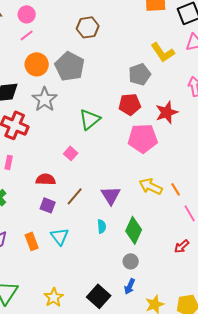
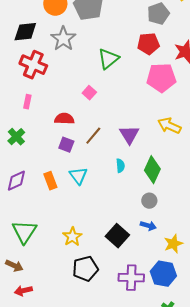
blue arrow: (130, 286) -> (148, 226), turned -98

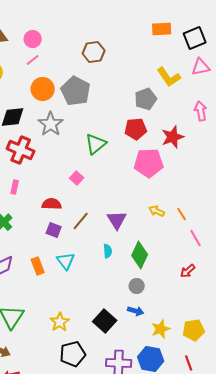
yellow arrow: (169, 126) -> (157, 211), size x0.7

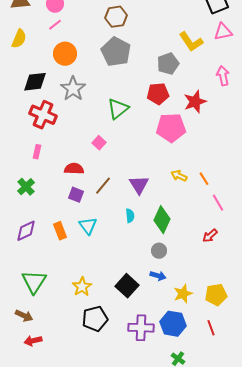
gray pentagon: (76, 91) -> (116, 52), moved

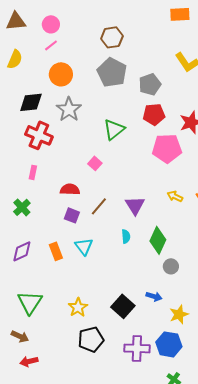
gray pentagon: (168, 64) -> (150, 84), moved
gray circle: (159, 251) -> (171, 266), moved

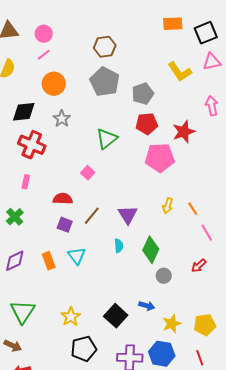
gray star: (69, 109) -> (62, 119), size x0.7
yellow arrow: (175, 196) -> (168, 206), turned -98

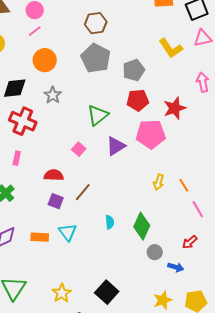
purple triangle: (128, 215) -> (116, 146), moved, turned 30
orange rectangle: (49, 261) -> (40, 237), turned -66
blue arrow: (147, 306) -> (176, 267), moved

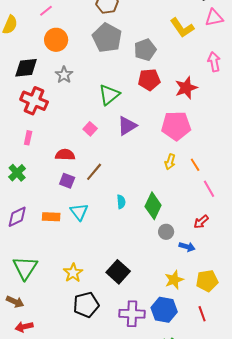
pink pentagon: (151, 134) -> (176, 126), moved

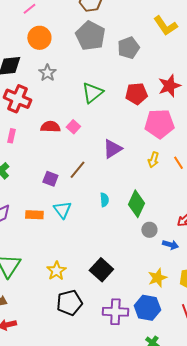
red pentagon: (149, 80) -> (136, 94), moved
purple triangle: (127, 126) -> (112, 149), moved
red semicircle: (65, 155) -> (50, 127), moved

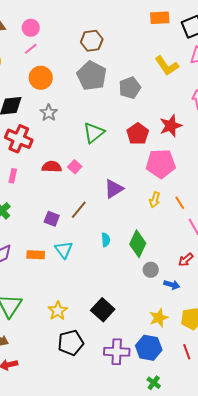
red pentagon: (136, 94) -> (138, 134), turned -30

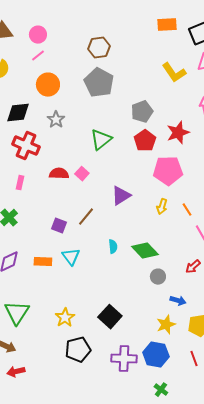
gray pentagon: (130, 88) -> (142, 112), moved
green diamond: (138, 244) -> (145, 251), turned -68
blue arrow: (172, 285) -> (178, 301), moved

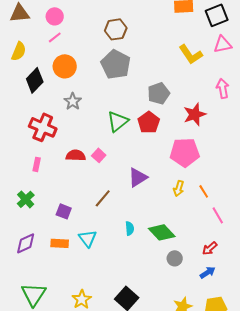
black diamond: (18, 113) -> (35, 80), moved, turned -40
red pentagon: (145, 141) -> (149, 122), moved
purple square: (59, 226) -> (64, 211), moved
blue arrow: (178, 301) -> (208, 272), moved, turned -49

